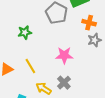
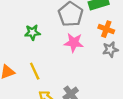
pink star: (64, 55) -> (74, 43), moved

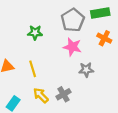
gray star: (110, 49) -> (86, 70), moved

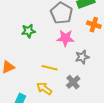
yellow line: (33, 69) -> (50, 68), moved, turned -49
gray cross: (63, 94) -> (73, 82), moved

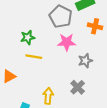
yellow line: (50, 68) -> (34, 57), moved
yellow arrow: (44, 88) -> (48, 96), turned 63

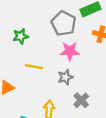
green star: (28, 37) -> (21, 36), moved
gray star: (85, 61) -> (65, 77), moved

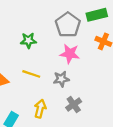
green star: (21, 36) -> (28, 40), moved
yellow line: (34, 67) -> (31, 74), moved

